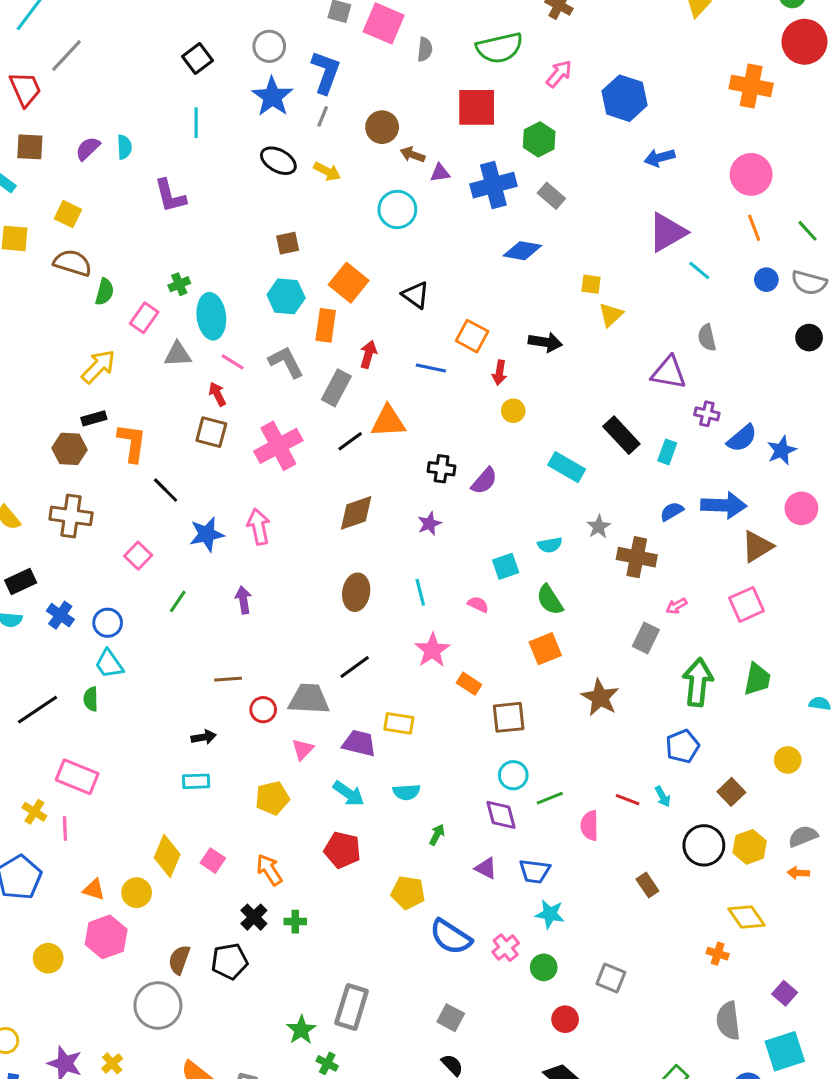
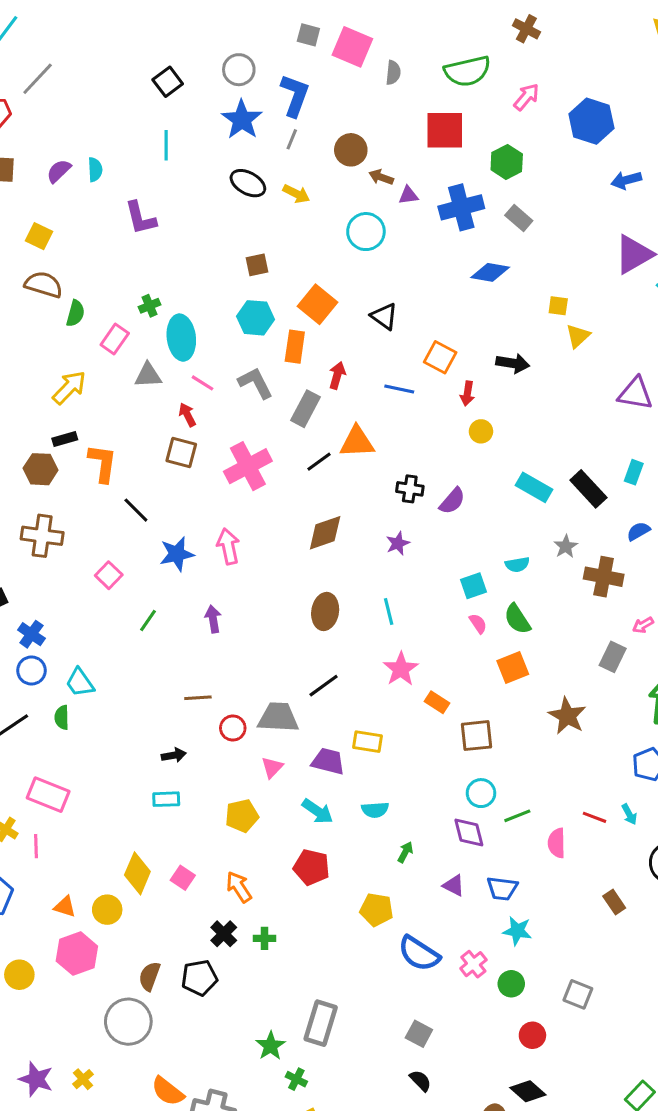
black rectangle: (621, 435) -> (588, 489), moved
pink semicircle: (478, 604) -> (478, 624), moved, turned 30
blue circle: (108, 623) -> (31, 670), moved

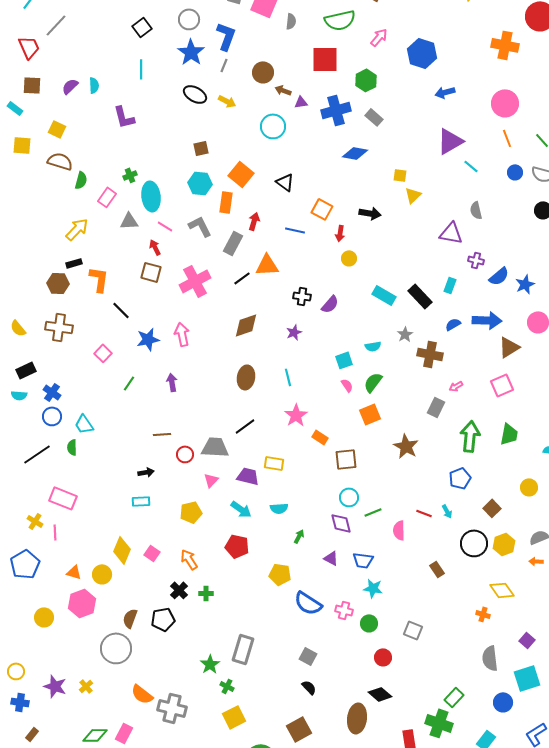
green semicircle: (517, 619) -> (373, 382), turned 70
pink cross: (473, 964) -> (344, 610), turned -36

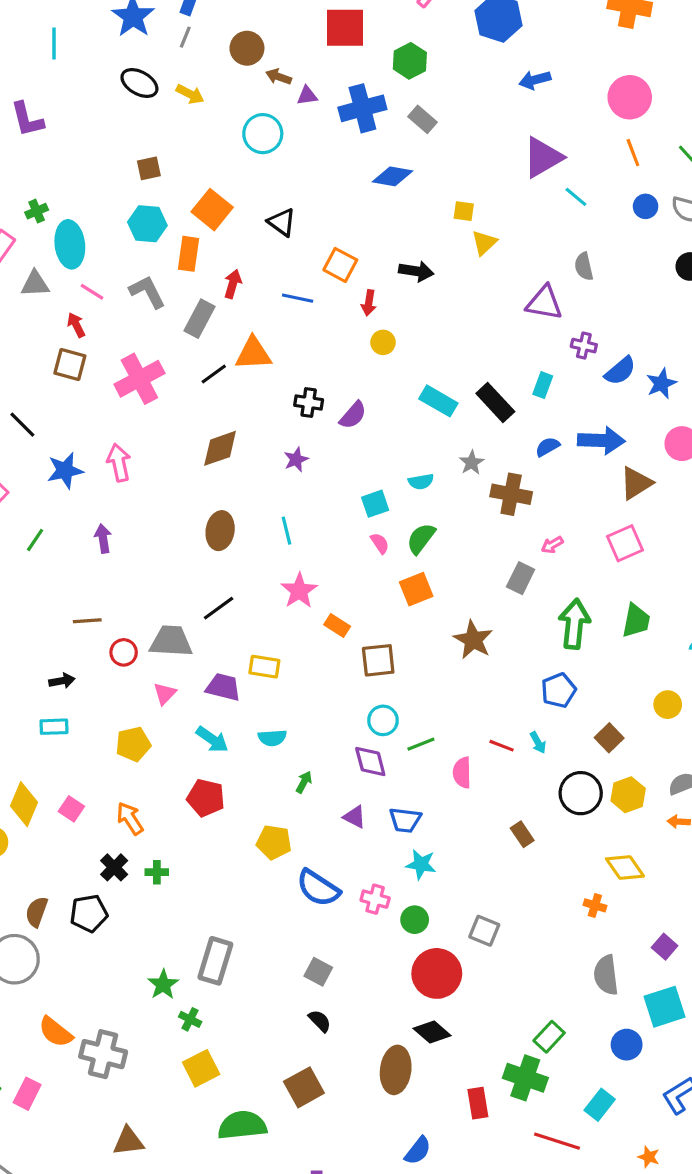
red circle: (383, 657) -> (437, 973), size x1.8

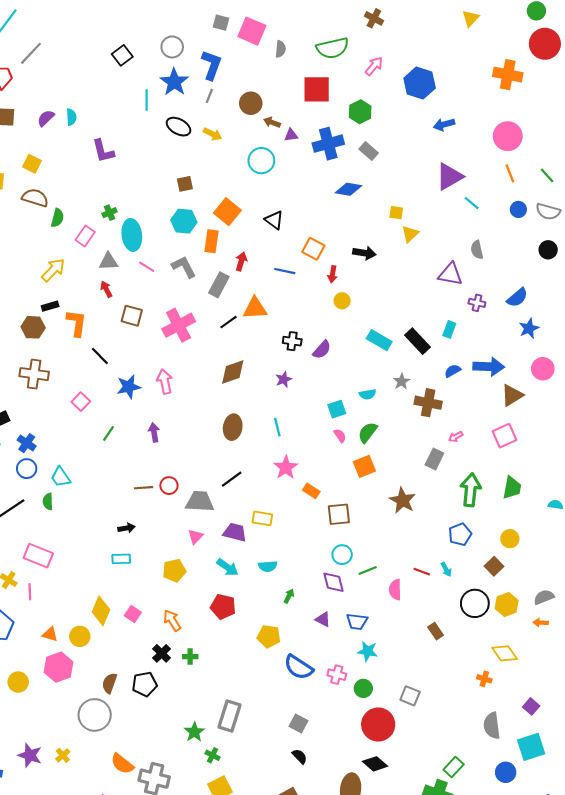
cyan line: (54, 43) -> (147, 100), moved
red arrow: (76, 325) -> (106, 289), moved
blue semicircle: (620, 371) -> (517, 298), moved
red circle: (124, 652) -> (169, 486), moved
yellow circle: (668, 705) -> (510, 539), moved

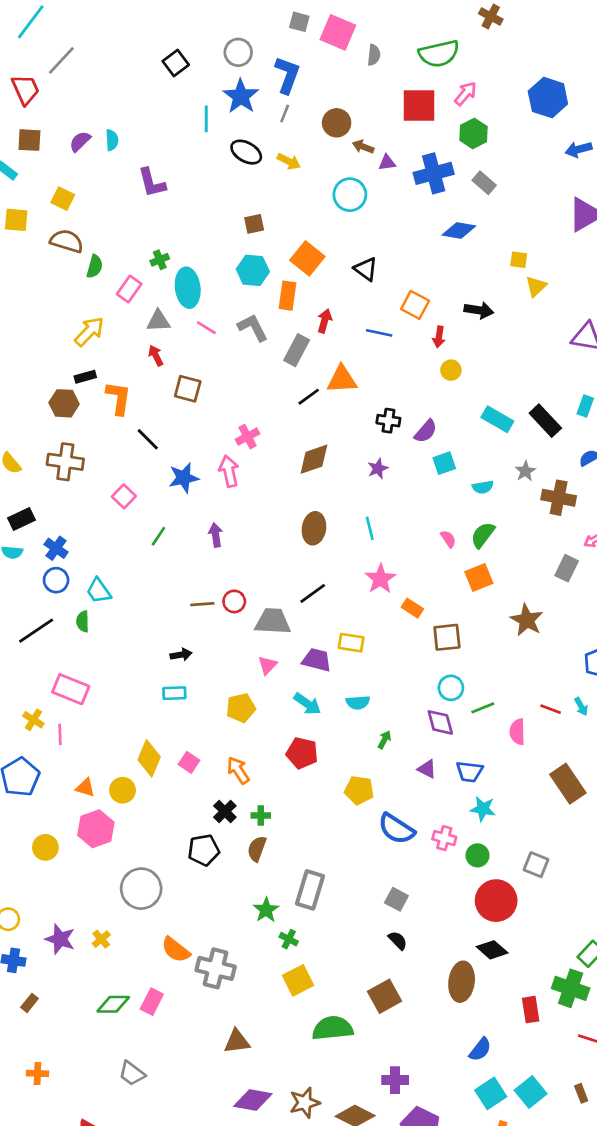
pink arrow: (374, 66) -> (466, 94), moved
pink cross: (179, 325) -> (248, 437), moved, size x0.6
cyan square: (337, 409) -> (444, 463), moved
brown rectangle: (436, 631) -> (568, 784), size x1.8
brown semicircle: (110, 683) -> (257, 849), moved

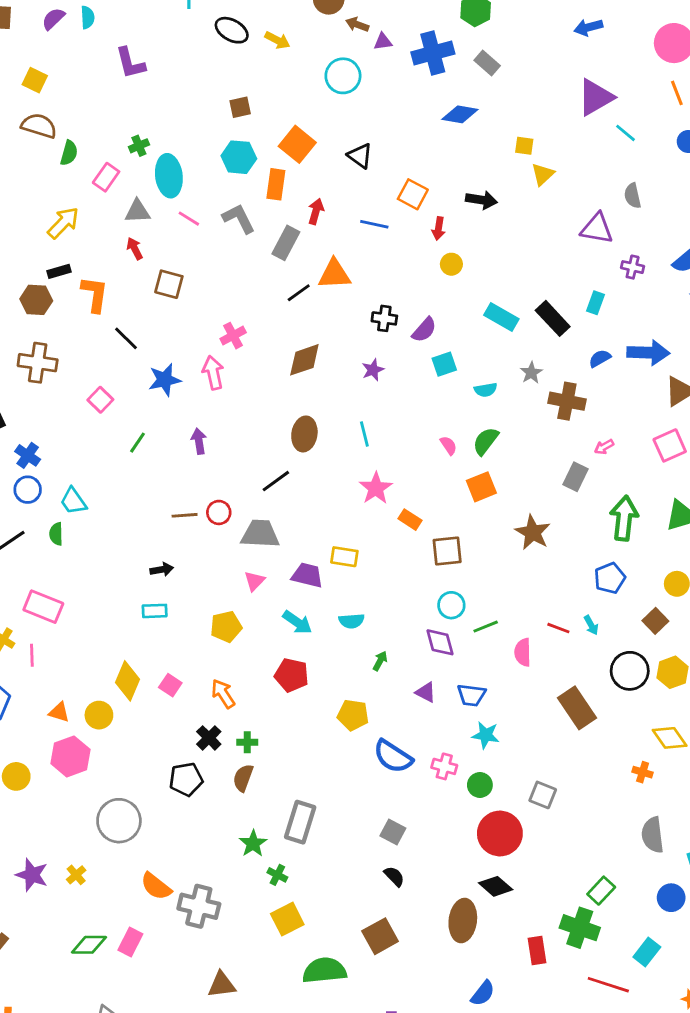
black line: (313, 593) -> (276, 481), moved

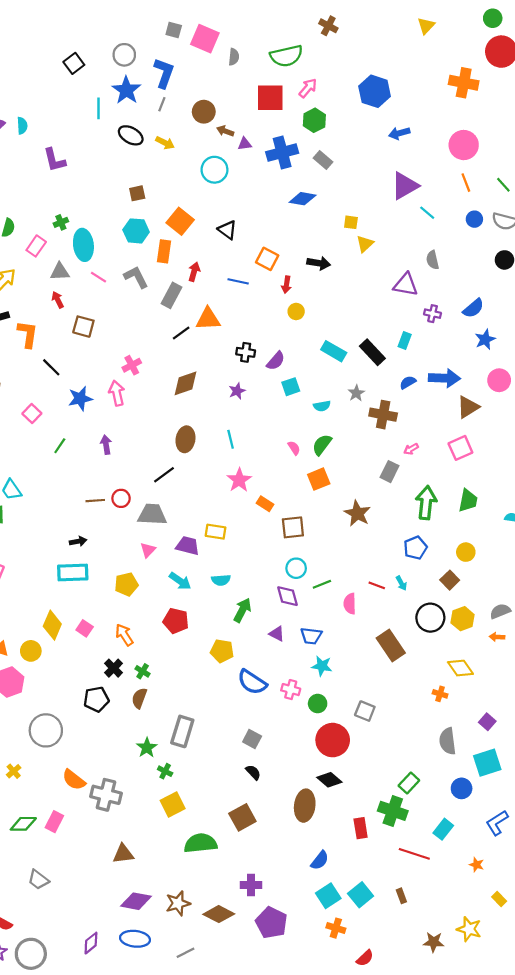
cyan rectangle: (155, 611) -> (73, 572), size x1.6
green arrow: (380, 661) -> (242, 610), size x1.6
green cross: (247, 742) -> (143, 671), turned 32

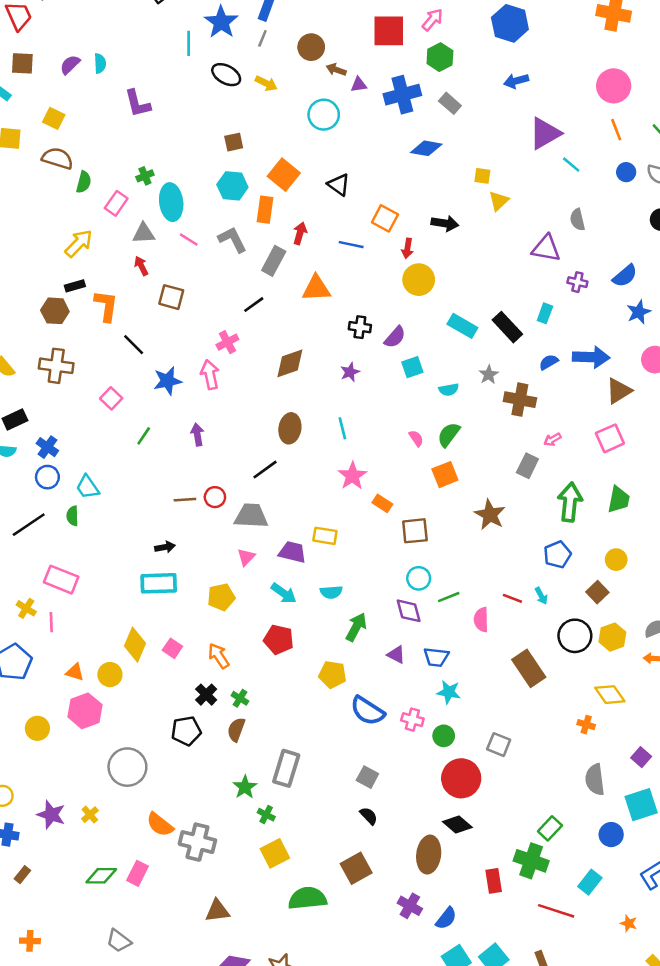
blue arrow: (399, 133) -> (516, 81), moved
yellow circle: (296, 311) -> (419, 280), size x1.6
black line: (181, 333) -> (254, 305), moved
purple cross: (251, 885) -> (410, 906), moved, turned 30

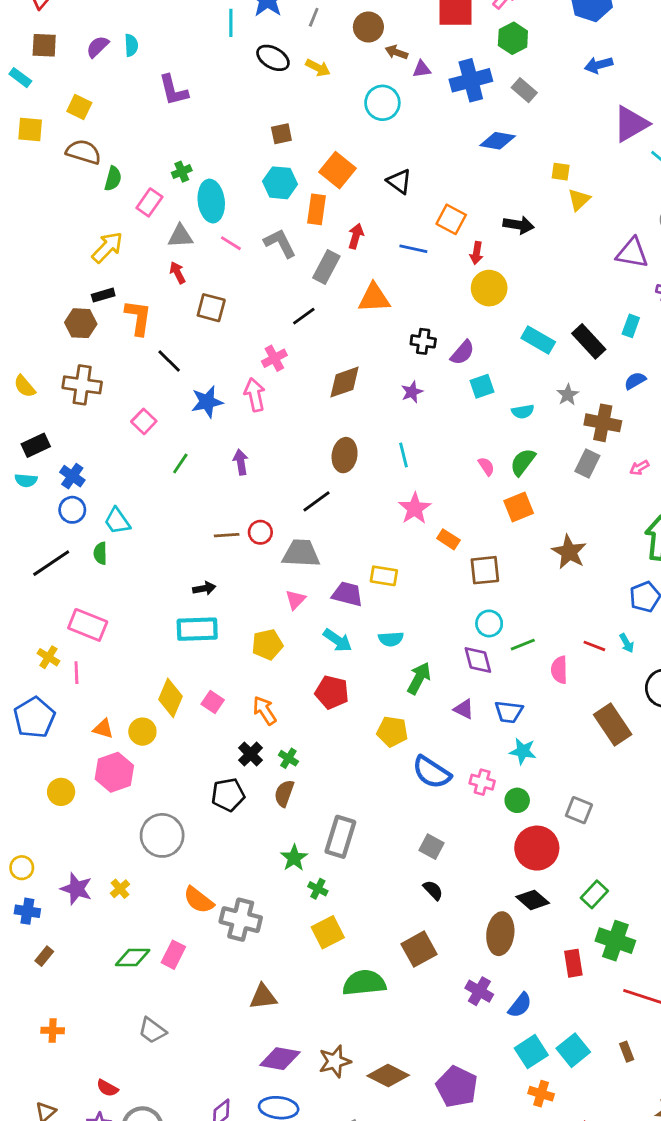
gray rectangle: (527, 466) -> (587, 463), moved
green rectangle: (550, 828) -> (594, 894), moved

